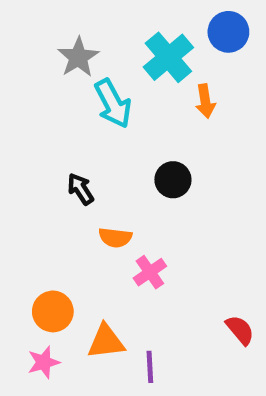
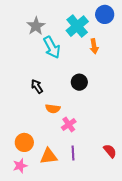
purple line: (150, 367) -> (73, 153), moved

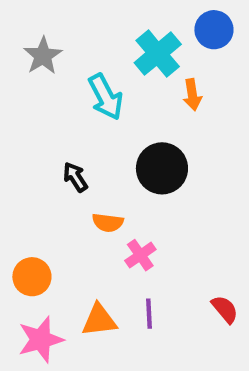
gray star: (36, 26) -> (43, 56), moved
black circle: (79, 82) -> (162, 168), size x1.5
orange circle: (24, 142) -> (32, 277), moved
pink star: (20, 166) -> (41, 340), size x1.5

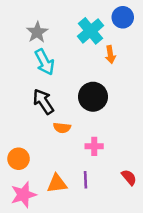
gray star: (43, 56) -> (37, 32), moved
cyan arrow: (106, 97) -> (45, 62), moved
black arrow: (75, 177) -> (43, 102), size x1.5
pink cross: (140, 255) -> (94, 146), moved, turned 35

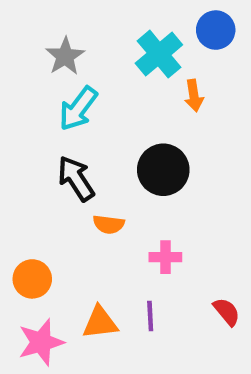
cyan arrow: (45, 62) -> (78, 109), turned 65

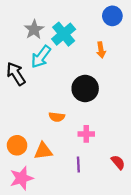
cyan cross: (159, 54) -> (64, 34), moved
black arrow: (76, 178) -> (16, 74), moved
orange triangle: (100, 323) -> (43, 151), moved

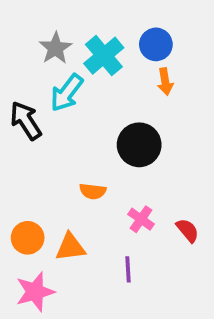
blue circle: (112, 16) -> (156, 44), moved
pink cross: (86, 134) -> (141, 219), turned 35
red semicircle: (118, 162) -> (188, 230), moved

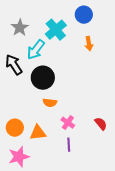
blue circle: (156, 44) -> (84, 15), moved
gray star: (55, 48) -> (20, 28), moved
black circle: (139, 145) -> (43, 78), moved
pink cross: (141, 219) -> (68, 123), moved

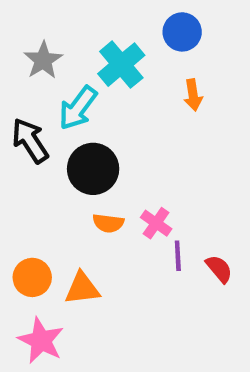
pink cross: (68, 123) -> (156, 223), moved
purple line: (69, 145) -> (178, 256), moved
pink star: (19, 157) -> (41, 340), turned -30

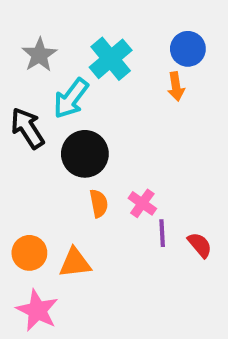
blue circle: (182, 32) -> (188, 49), moved
orange semicircle: (108, 223) -> (99, 203), turned -108

